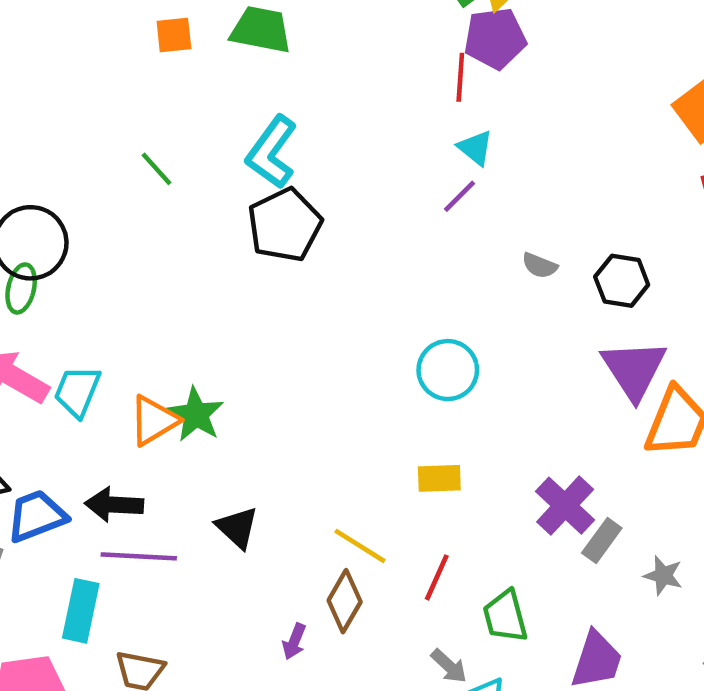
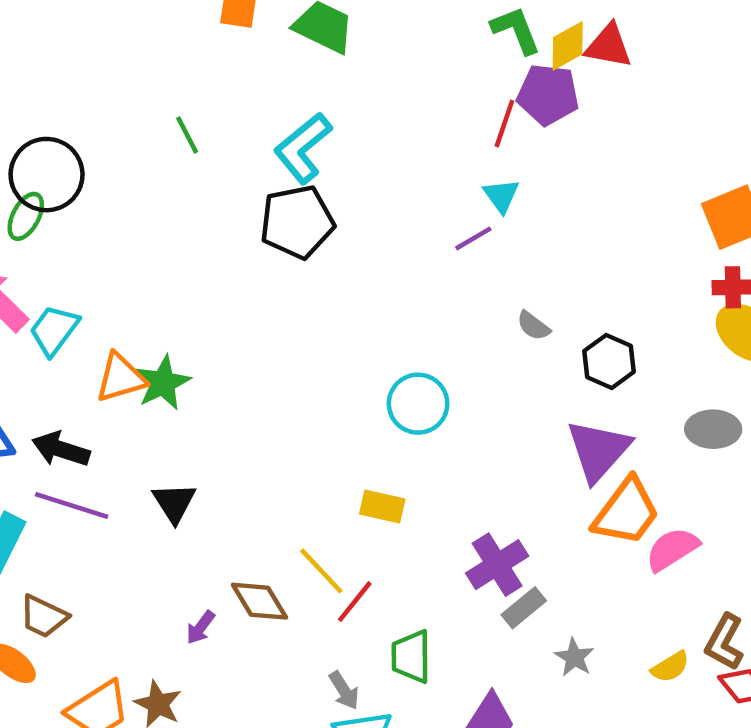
yellow line: (360, 546) -> (321, 571), moved
brown diamond: (345, 601) -> (259, 601), turned -76

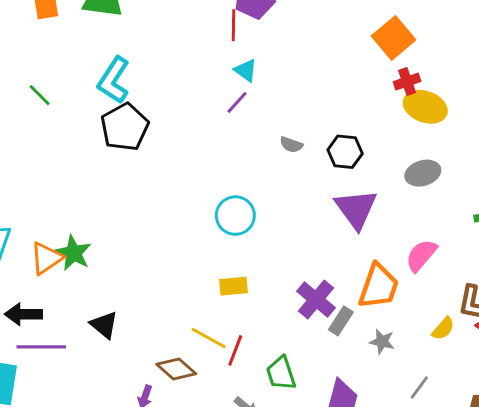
orange trapezoid: (626, 512) -> (379, 286), moved

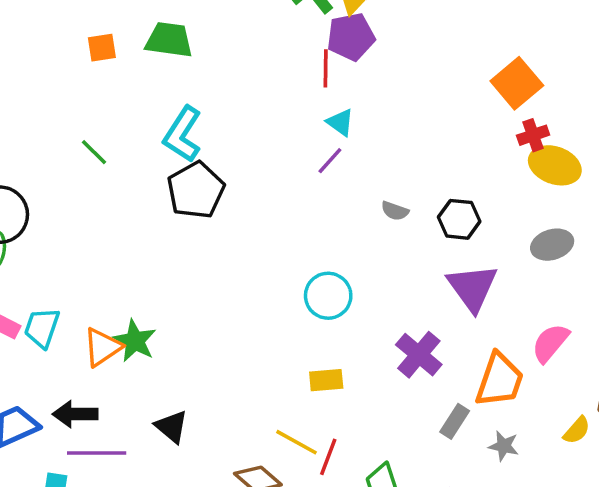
purple cross: (316, 299) -> (419, 355), moved

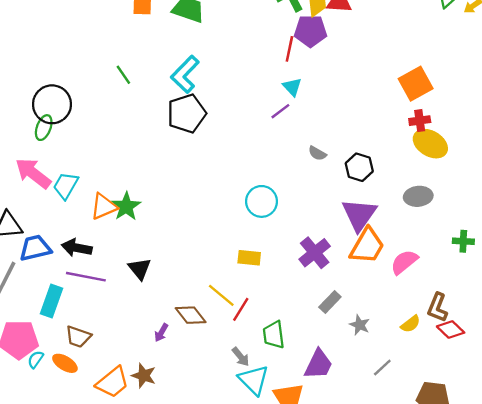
orange trapezoid: (500, 380) -> (367, 246), moved

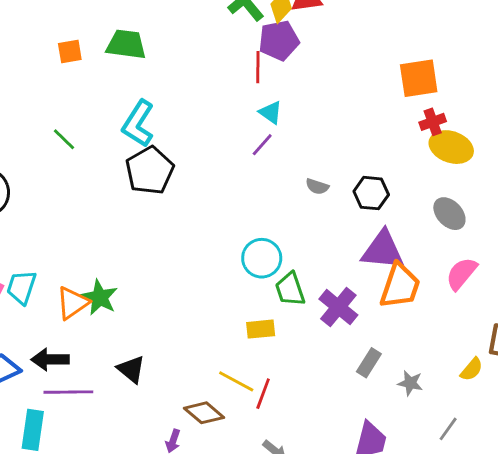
orange square: (416, 84) -> (419, 78), turned 32
gray ellipse: (418, 196) -> (449, 214), turned 64
purple triangle: (359, 215) -> (383, 250), turned -48
pink semicircle: (404, 262) -> (462, 274), moved
green trapezoid: (274, 335) -> (290, 289), moved

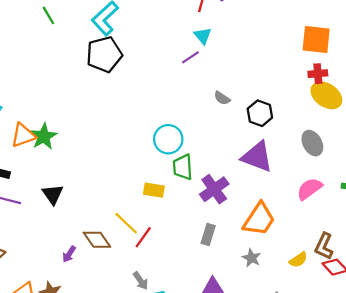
orange trapezoid: (400, 286) -> (259, 219), moved
gray rectangle: (369, 363) -> (208, 234), moved, turned -30

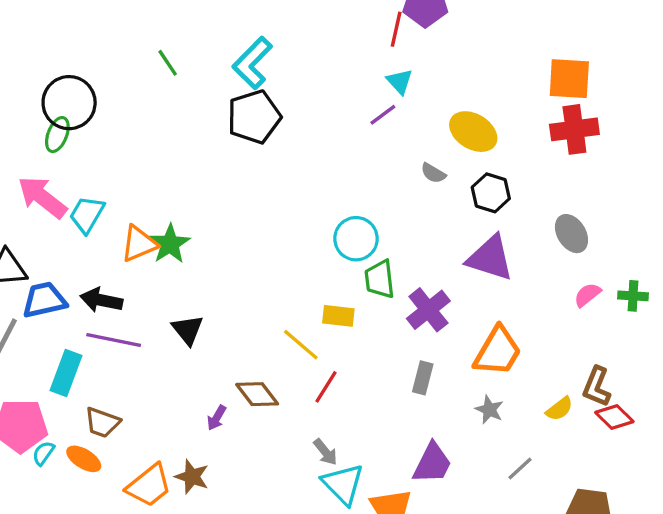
red cross: (318, 74) -> (574, 129), size x1.6
yellow ellipse: (326, 95) -> (473, 132), moved
pink semicircle: (310, 189) -> (587, 295), moved, size x0.7
yellow line: (126, 223) -> (301, 345), moved

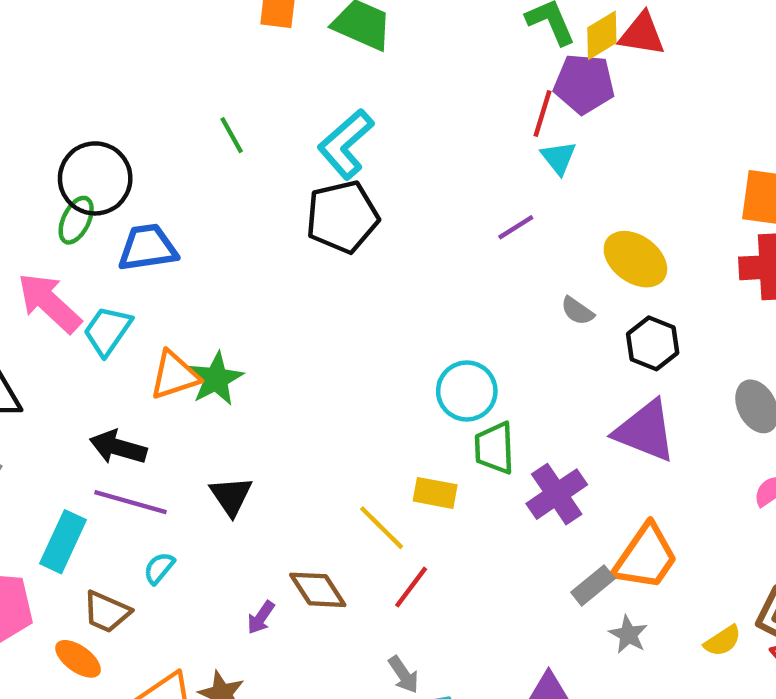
cyan triangle: (400, 82) -> (559, 158), moved
blue trapezoid: (44, 300) -> (148, 248), moved
gray rectangle: (423, 378) -> (593, 585), moved, turned 32
cyan semicircle: (43, 453) -> (159, 568), moved

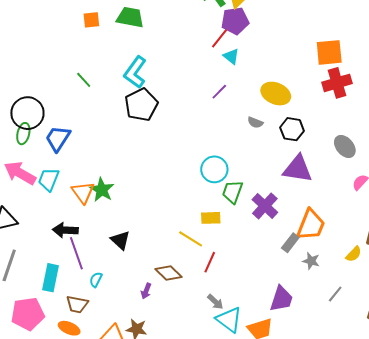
red line: (542, 114) -> (220, 38), turned 35
blue trapezoid: (148, 248) -> (58, 138), turned -36
orange triangle: (174, 375) -> (83, 192), turned -35
green trapezoid: (494, 448) -> (232, 192), turned 35
purple line: (130, 502) -> (76, 253), turned 68

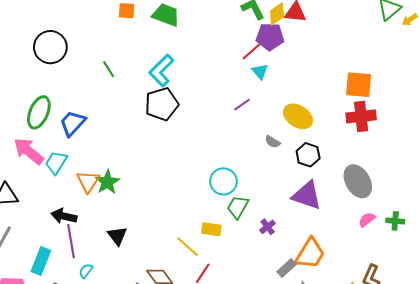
black circle: (27, 113) -> (50, 47), moved
green ellipse: (23, 134) -> (39, 112), size x1.5
gray ellipse: (345, 146) -> (358, 181), size x1.4
purple cross: (265, 206) -> (268, 227), size x0.6

